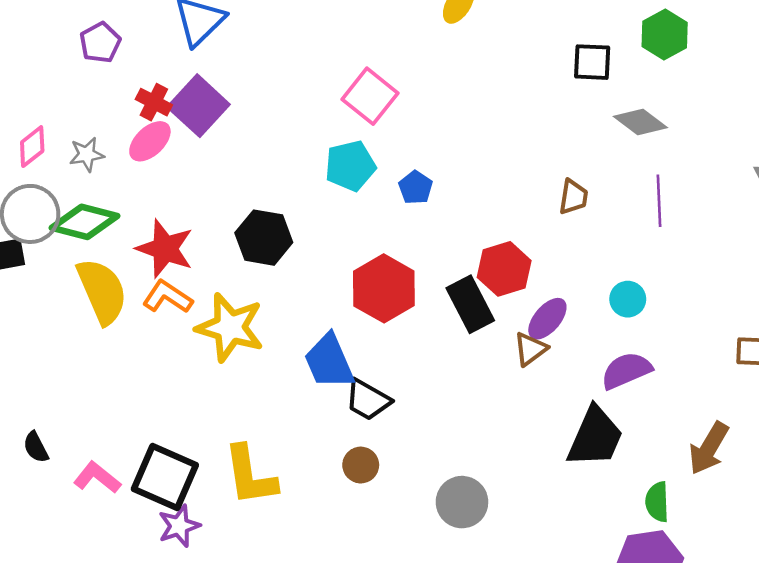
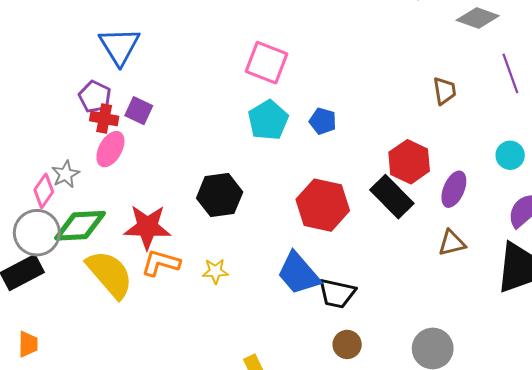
purple pentagon: (100, 43) -> (95, 97), moved
purple square: (198, 106) -> (139, 111), size x0.6
pink diamond: (32, 147) -> (44, 191), moved
yellow star: (230, 327) -> (215, 271), size x0.5
brown triangle: (530, 349) -> (452, 243), moved, turned 40

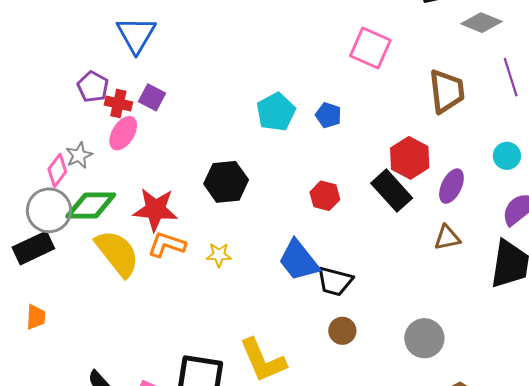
pink square: (267, 63) -> (370, 48), moved
brown trapezoid: (445, 91) -> (447, 91), size x1.6
purple pentagon: (95, 97) -> (93, 87), moved
red hexagon: (323, 205) -> (325, 196), size x0.6

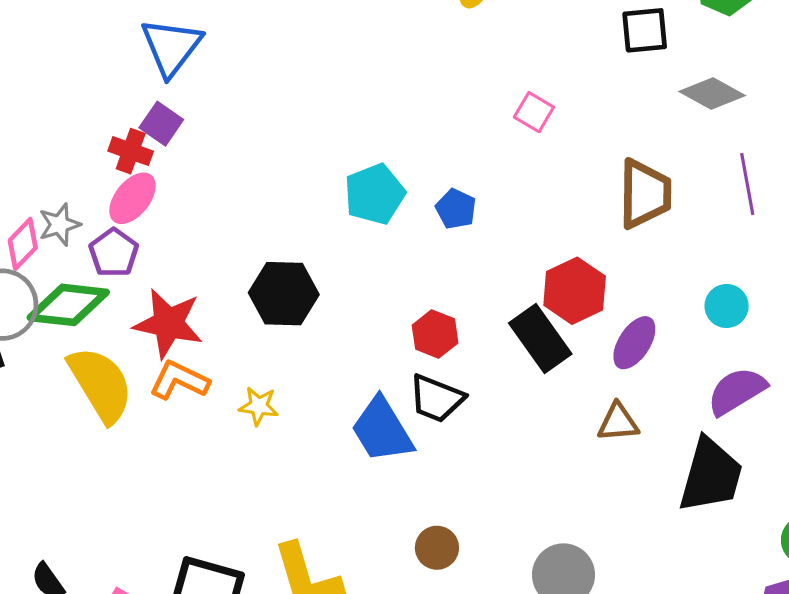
pink square: (370, 48) -> (534, 112), size x0.6
purple pentagon: (93, 87) -> (114, 253), moved
purple square: (152, 97) -> (161, 124), moved
black trapezoid: (335, 281) -> (436, 398), moved

